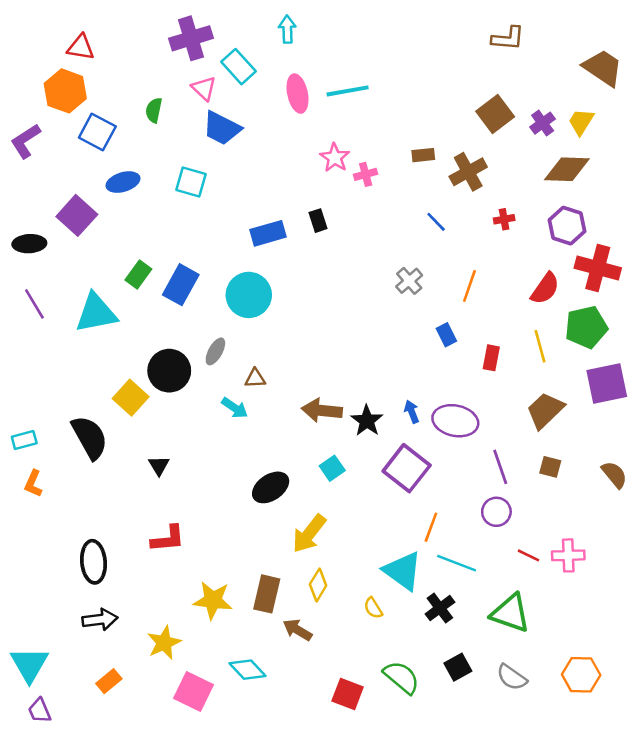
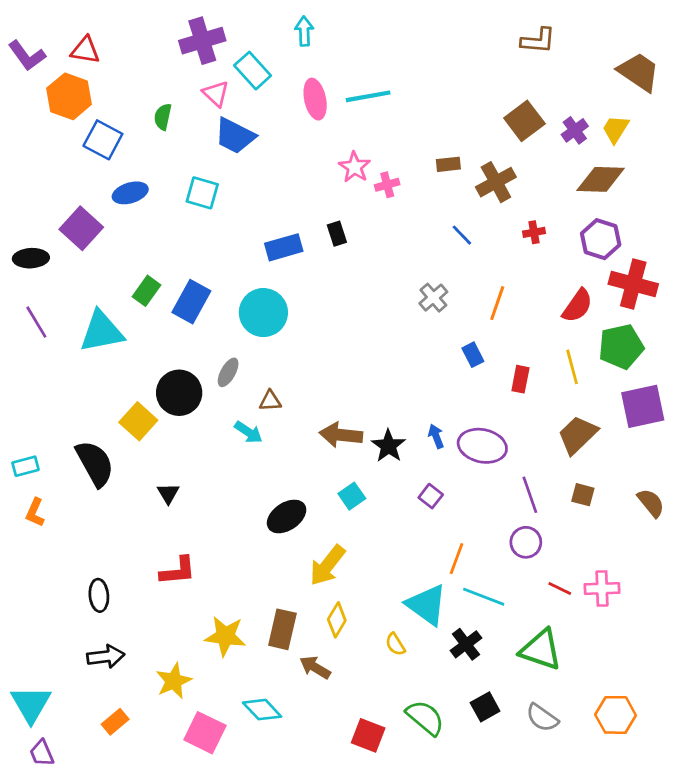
purple L-shape: (26, 141) -> (27, 56), moved, turned -93
purple square: (407, 468) -> (431, 496), size x0.5
black ellipse: (94, 562) -> (99, 595), size x0.7

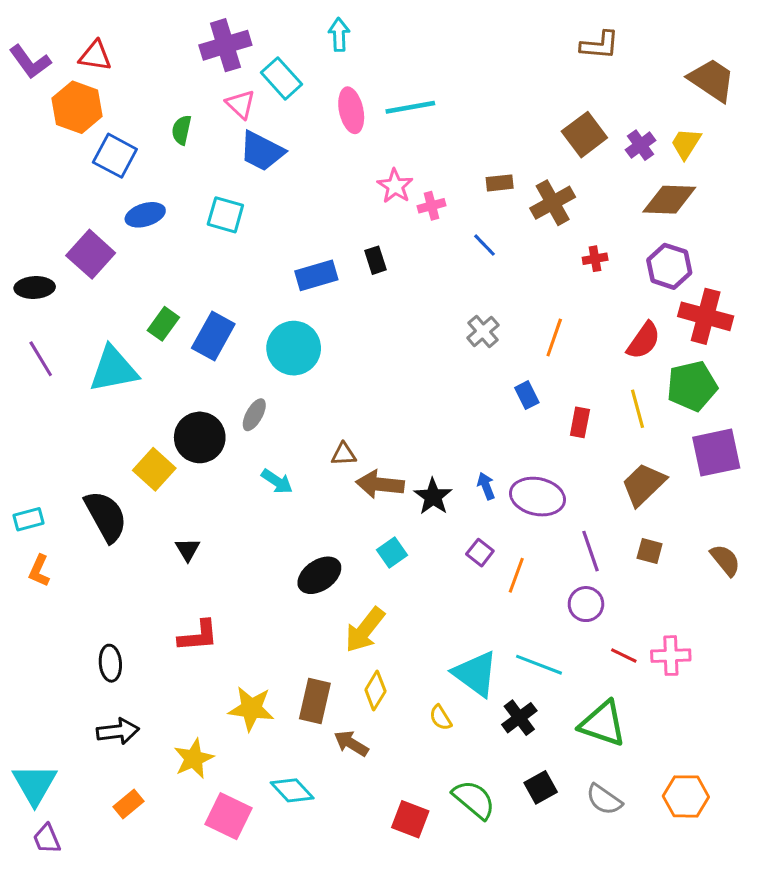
blue line: (462, 235) -> (484, 245), moved
brown triangle: (270, 401) -> (344, 454), moved
orange line: (456, 559) -> (516, 575), moved

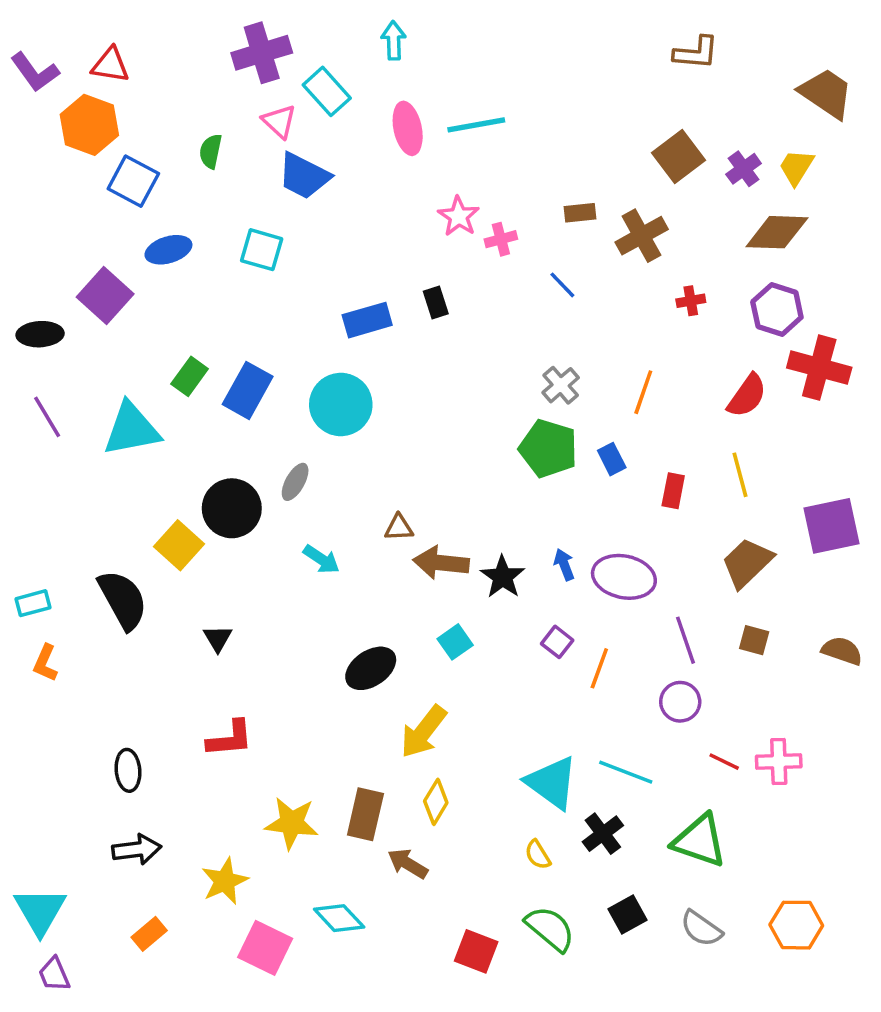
green pentagon: (692, 386) -> (548, 448), moved, turned 30
brown semicircle: (725, 560) -> (842, 651), turned -32
yellow semicircle: (441, 718) -> (538, 855), moved

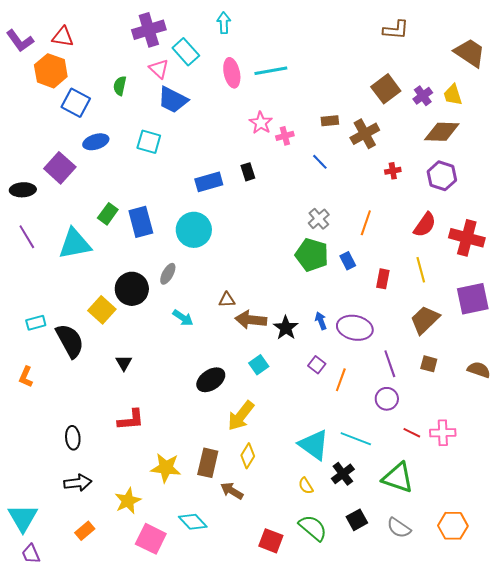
yellow trapezoid: (796, 167) -> (453, 95), turned -50
red cross: (819, 368) -> (467, 238), moved
blue rectangle: (248, 390) -> (141, 222), turned -44
cyan rectangle: (33, 603) -> (36, 323), moved

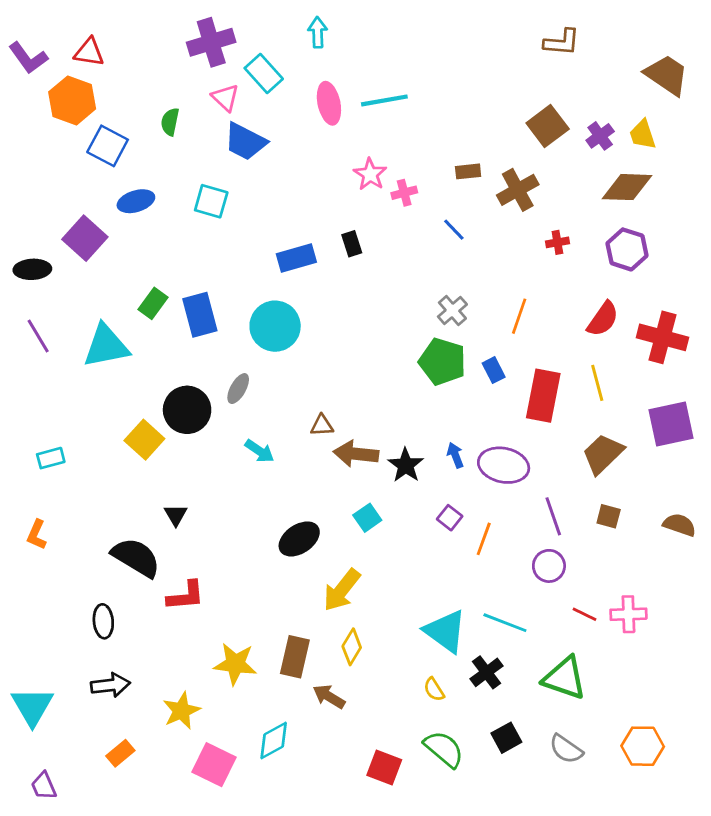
red rectangle: (383, 279) -> (543, 396), size x1.8
black semicircle: (70, 341) -> (136, 557), moved, turned -30
cyan triangle: (23, 518) -> (32, 706), moved
cyan diamond: (193, 522) -> (274, 741), turned -76

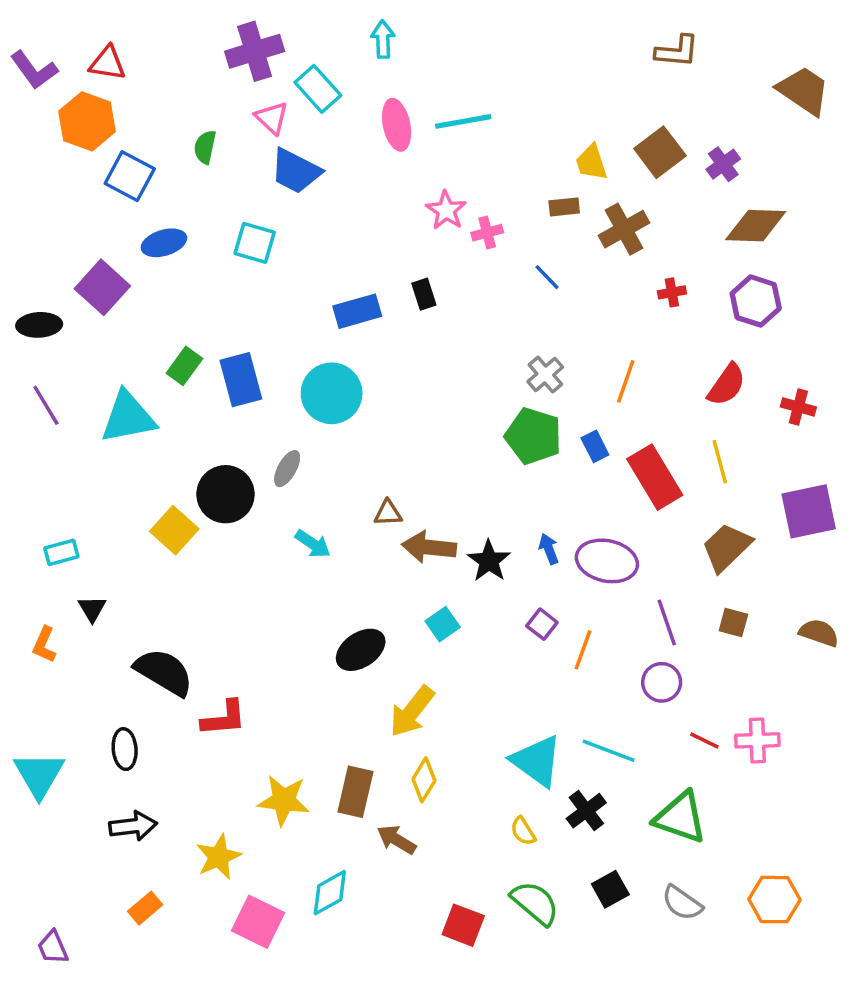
yellow trapezoid: (643, 135) -> (591, 162), moved
red cross: (662, 337) -> (798, 407), size x0.6
red rectangle: (543, 396) -> (655, 477), turned -42
black triangle: (176, 515) -> (92, 609), moved
cyan triangle: (32, 706) -> (39, 775), moved

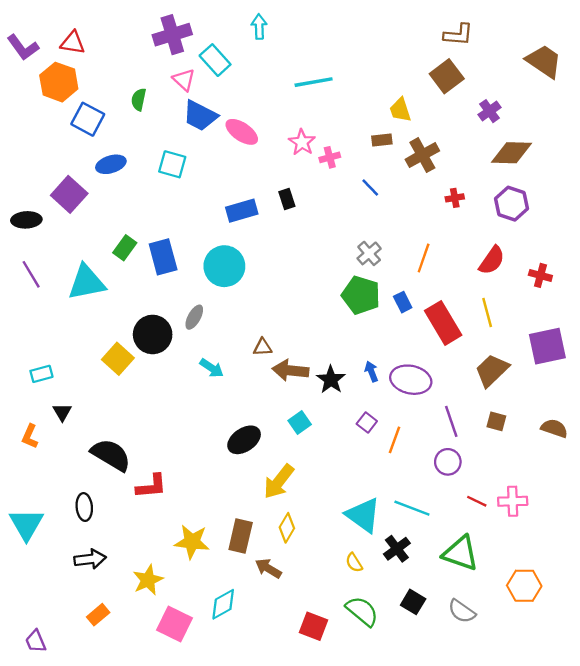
pink ellipse: (397, 125) -> (242, 132), moved, turned -44
brown square: (660, 152) -> (447, 76), moved
black square: (610, 889) -> (413, 602), turned -30
orange hexagon: (774, 900) -> (524, 586), moved

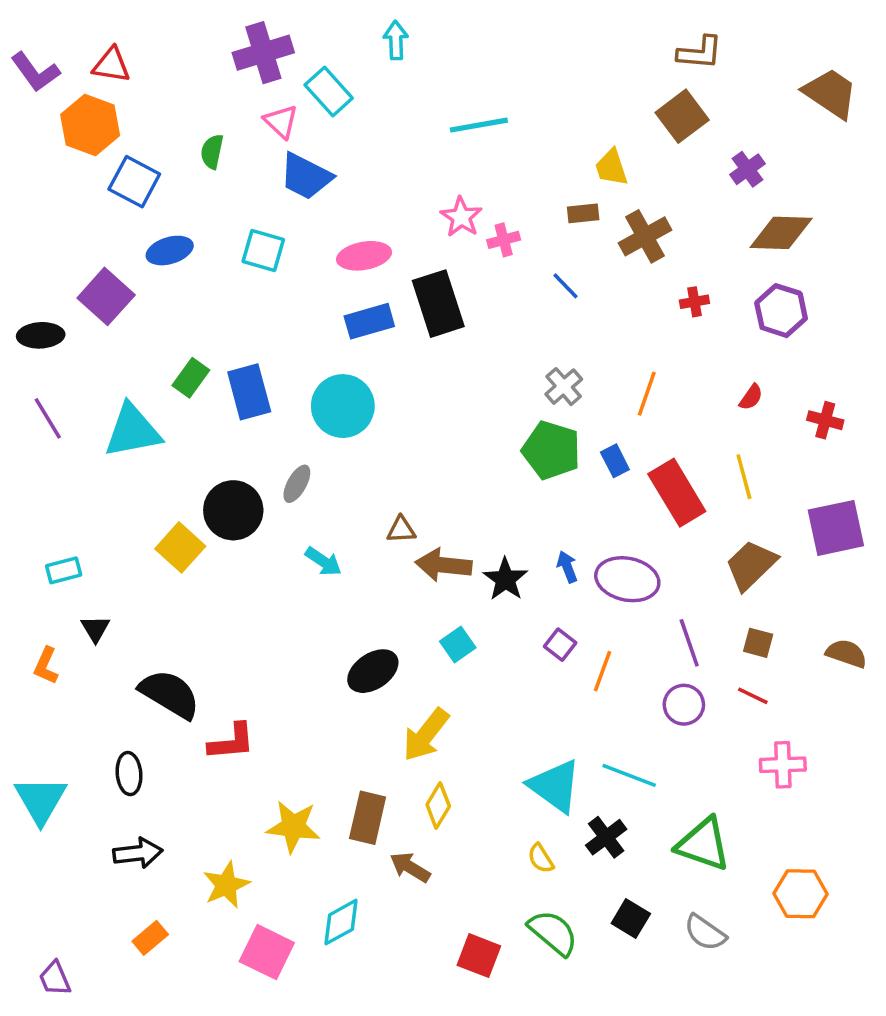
pink ellipse: (242, 132) -> (364, 256), moved, turned -44
black rectangle: (287, 199) -> (438, 304), size x2.0
red semicircle: (492, 260) -> (751, 397), size x0.6
red line: (477, 501) -> (753, 696), moved

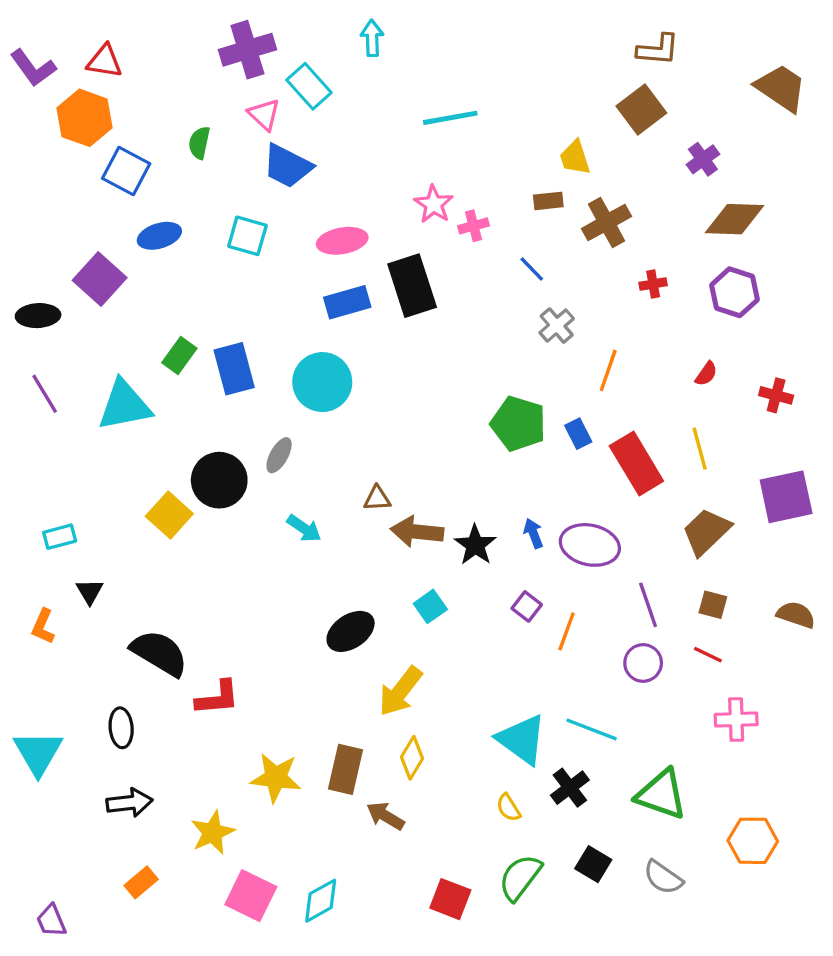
gray cross: (564, 387) -> (557, 326), moved
cyan diamond: (341, 922) -> (321, 901), moved
green semicircle: (553, 933) -> (520, 877), turned -93

